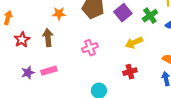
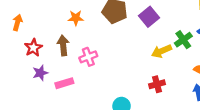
green cross: (150, 16) -> (183, 40), moved
pink cross: (90, 48) -> (88, 57), moved
purple star: (28, 73) -> (40, 73), moved

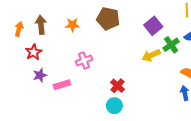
purple square: (149, 17) -> (153, 26), moved
brown arrow: (63, 45) -> (41, 25), moved
red cross: (157, 84) -> (118, 86), moved, turned -32

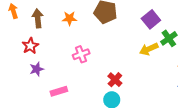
orange arrow: (19, 29) -> (13, 11), moved, turned -32
pink rectangle: (62, 85) -> (59, 91), moved

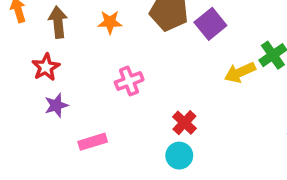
purple square: (151, 19) -> (210, 24), moved

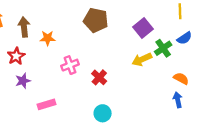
orange star: (110, 22) -> (48, 38), moved
purple square: (210, 24) -> (143, 28), moved
red cross: (184, 123) -> (99, 77), moved

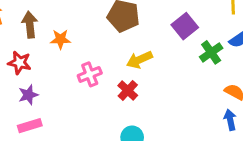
red star: (16, 56) -> (20, 63), turned -30
yellow arrow: (142, 59) -> (139, 60), moved
pink rectangle: (46, 104) -> (30, 126), moved

